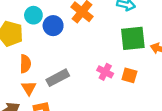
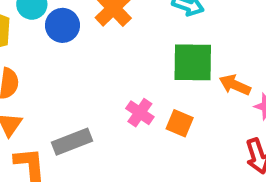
gray rectangle: (58, 78) -> (72, 142), moved

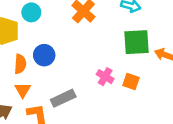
blue circle: (62, 25) -> (44, 55), moved

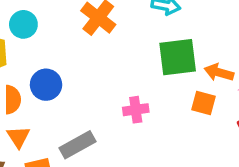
pink cross: (105, 77) -> (136, 110), turned -35
orange square: (131, 82) -> (203, 103), moved

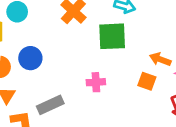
green square: (178, 57) -> (112, 36), moved

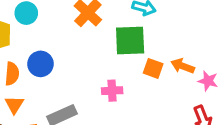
orange square: (147, 81) -> (153, 68), moved

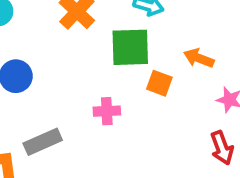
orange arrow: (183, 66) -> (199, 58), moved

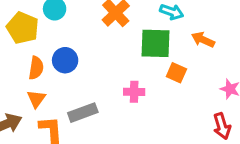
orange arrow: (199, 58) -> (203, 40), moved

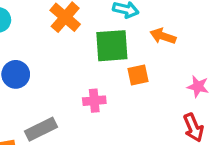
orange square: (176, 73) -> (138, 75), turned -30

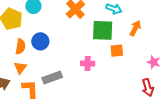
orange arrow: (163, 36) -> (135, 28), turned 91

